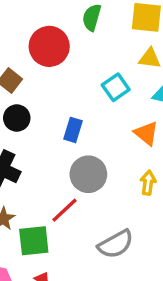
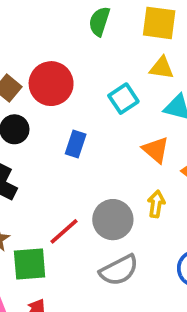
red circle: (49, 46) -> (51, 84), moved
gray circle: (88, 174) -> (113, 220), moved

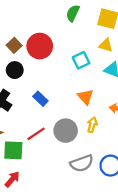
blue rectangle: (76, 144) -> (40, 99), moved, turned -72
orange triangle: (156, 150) -> (85, 97), moved
gray semicircle: (119, 270) -> (82, 163), moved

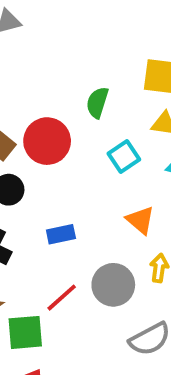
green semicircle: (73, 13) -> (97, 103), moved
blue rectangle: (40, 99) -> (61, 234), turned -48

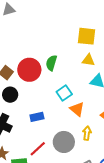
green semicircle: (97, 103) -> (51, 63), moved
cyan square: (124, 157) -> (64, 93), moved

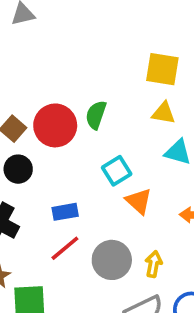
yellow arrow: (87, 133) -> (154, 264), moved
red line: (38, 149) -> (65, 248), moved

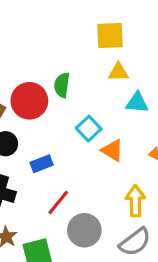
blue rectangle: (65, 212) -> (42, 164), moved
gray circle: (112, 260) -> (84, 230), moved
yellow arrow: (154, 264) -> (135, 201), size x1.4

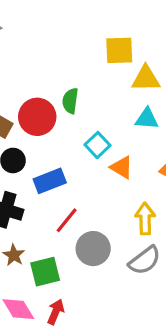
yellow triangle: (118, 72) -> (146, 79), moved, size x1.4
blue rectangle: (42, 164) -> (50, 181), size x1.4

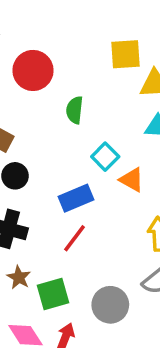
red circle: (37, 117) -> (33, 70), moved
blue rectangle: (50, 181) -> (76, 198), moved
gray circle: (93, 249) -> (110, 305), moved

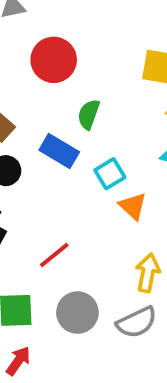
blue rectangle: (76, 198) -> (59, 151), moved, turned 40
gray circle: (110, 305) -> (77, 313), moved

